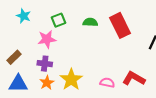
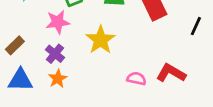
purple cross: (45, 64) -> (55, 54), turned 32
yellow star: (71, 79) -> (101, 40), moved

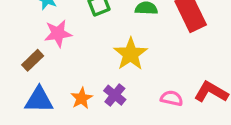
pink star: (58, 22) -> (58, 33), moved
purple cross: (55, 54) -> (115, 95), moved

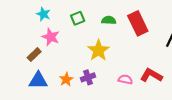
pink star: (58, 33) -> (51, 37), turned 30
purple cross: (115, 95) -> (88, 77), turned 32

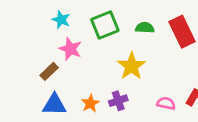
green square: (78, 18) -> (105, 25), size x1.5

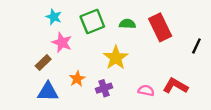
orange star: (90, 103) -> (77, 79), moved

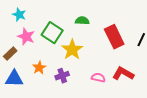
green square: (92, 21) -> (52, 33), moved, turned -35
red rectangle: (160, 27) -> (114, 37), moved

